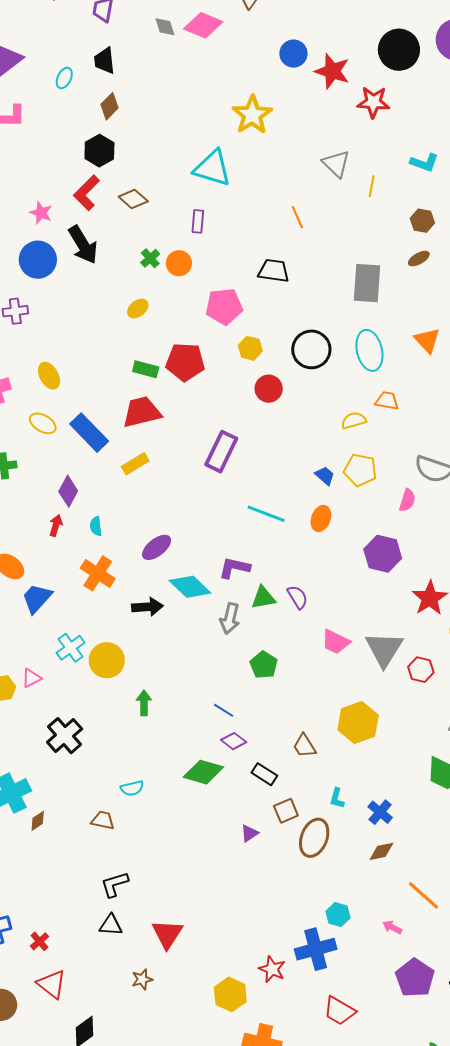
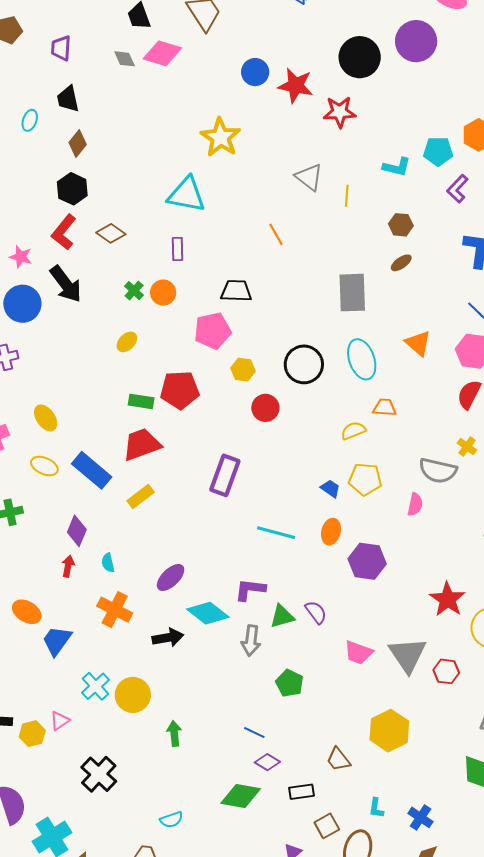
black trapezoid: (274, 271) -> (236, 291), moved
purple hexagon: (383, 554) -> (367, 561), moved
black rectangle: (264, 774) -> (302, 792), turned -35

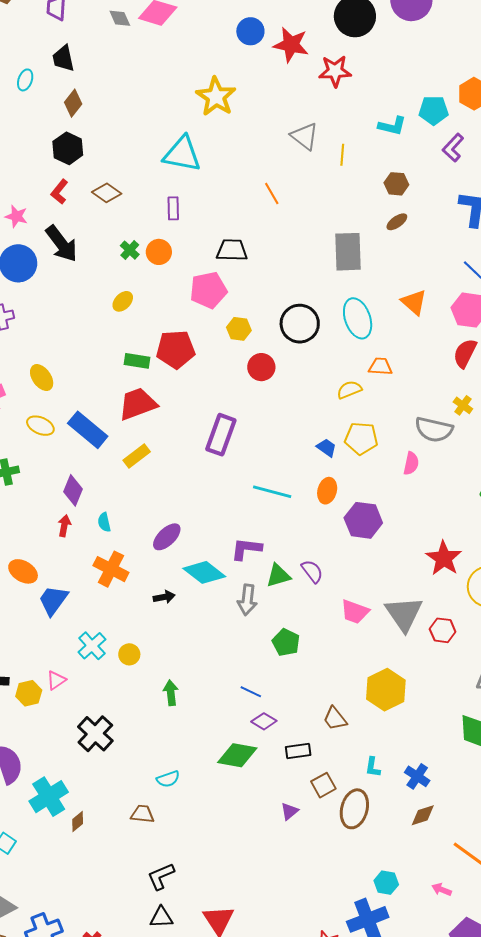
red L-shape: (64, 232) -> (59, 192), size x0.7
black arrow: (168, 638) -> (164, 597), size x0.7
yellow circle: (133, 695) -> (129, 654), size x0.6

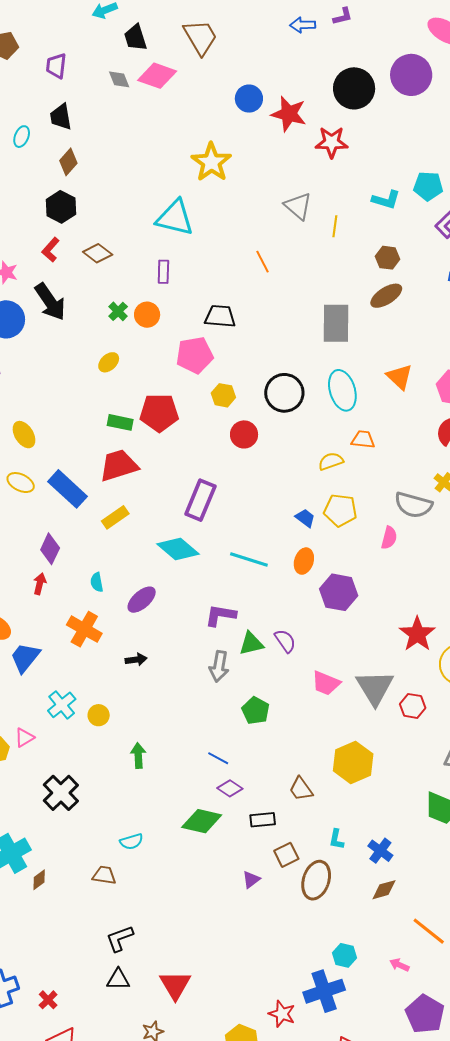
brown ellipse: (397, 222) -> (386, 296), size x1.5
cyan semicircle: (104, 522) -> (97, 582), moved
cyan diamond: (204, 572) -> (178, 549), moved

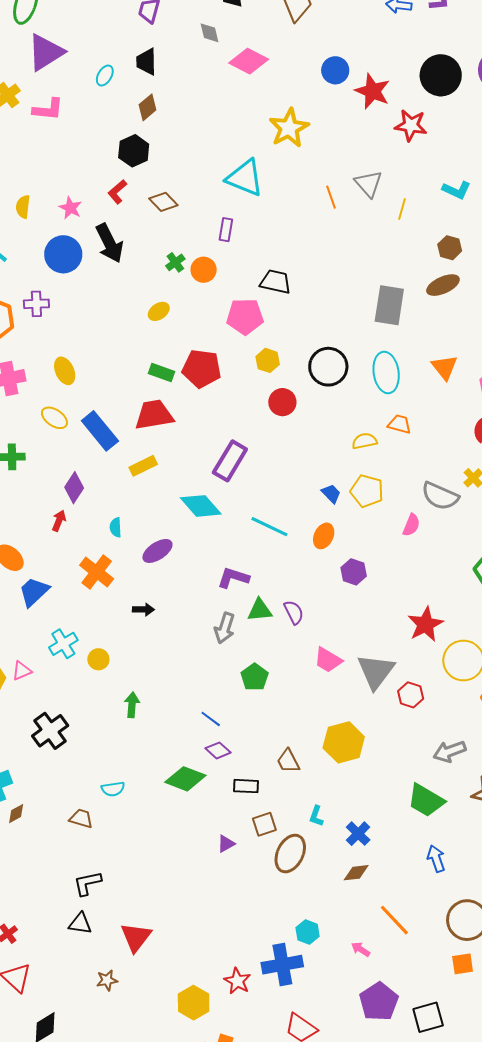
pink diamond: (157, 76) -> (249, 61), moved
orange line: (263, 262) -> (331, 197), moved
purple hexagon: (339, 592) -> (354, 572), size x0.7

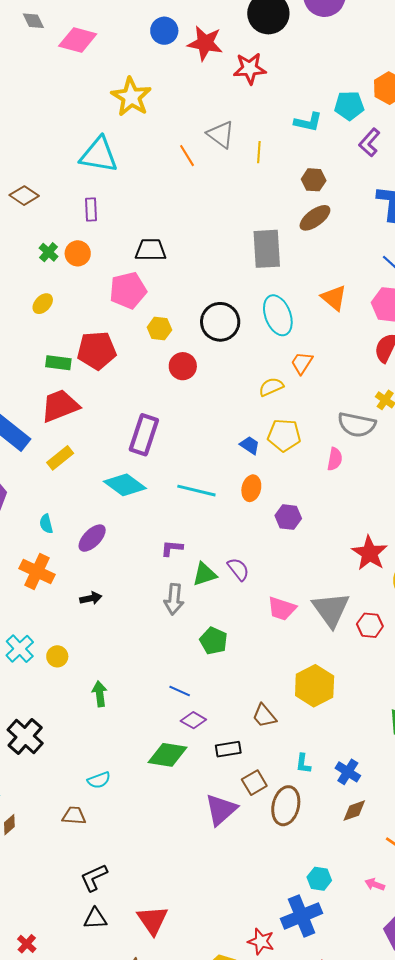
orange trapezoid: (399, 424) -> (302, 363), turned -60
purple L-shape: (233, 578) -> (172, 548), size x0.7
purple triangle: (226, 844) -> (221, 810), size x1.8

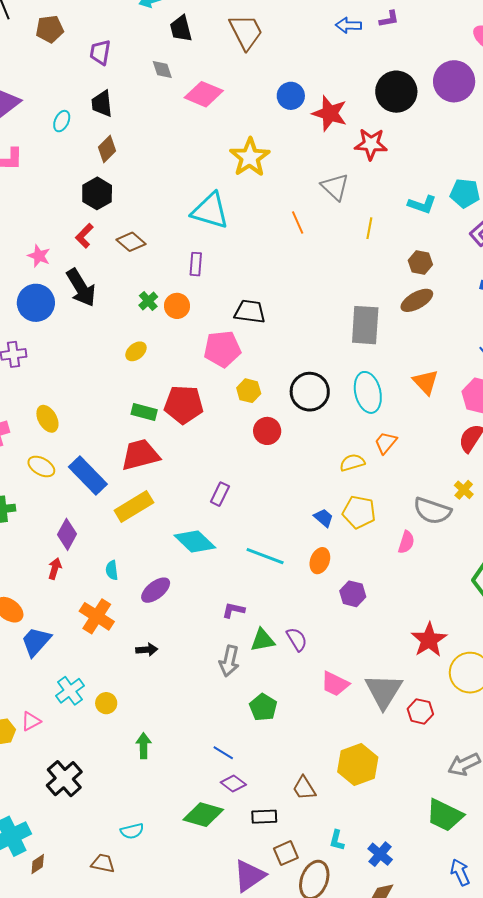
gray triangle: (221, 134) -> (335, 187), moved
purple rectangle: (144, 435) -> (220, 494), size x0.6
yellow rectangle: (60, 458) -> (134, 507), size x1.4

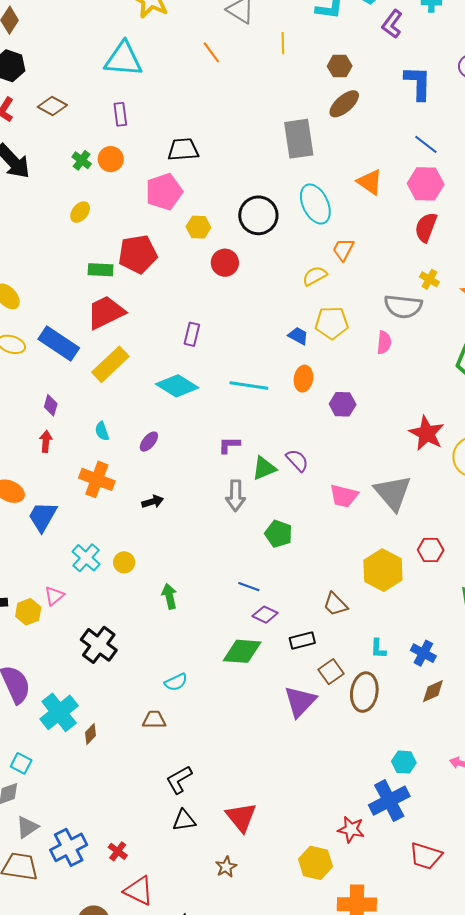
purple diamond: (67, 534) -> (51, 405), size x0.7
purple ellipse: (156, 590) -> (149, 442), size x0.7
red hexagon: (420, 711) -> (431, 550), moved

